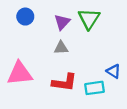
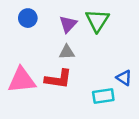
red L-shape: (64, 82) -> (58, 79), moved

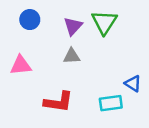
red L-shape: (58, 79) -> (59, 102), moved
pink triangle: (22, 80) -> (21, 65), moved, size x0.7

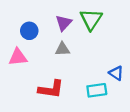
blue circle: (30, 20) -> (29, 31), moved

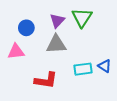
gray triangle: (62, 49) -> (56, 44), size x1.5
cyan rectangle: (97, 90) -> (83, 69), moved

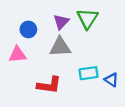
blue triangle: (105, 66) -> (111, 80), moved

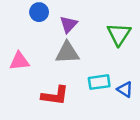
green triangle: (87, 19) -> (119, 34), moved
blue circle: (28, 29) -> (39, 12), moved

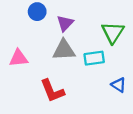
cyan rectangle: (99, 82) -> (94, 58), moved
red L-shape: (55, 96) -> (52, 91), turned 60

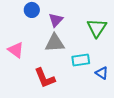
pink triangle: (19, 58) -> (16, 50), turned 42
cyan rectangle: (94, 58) -> (81, 60), moved

